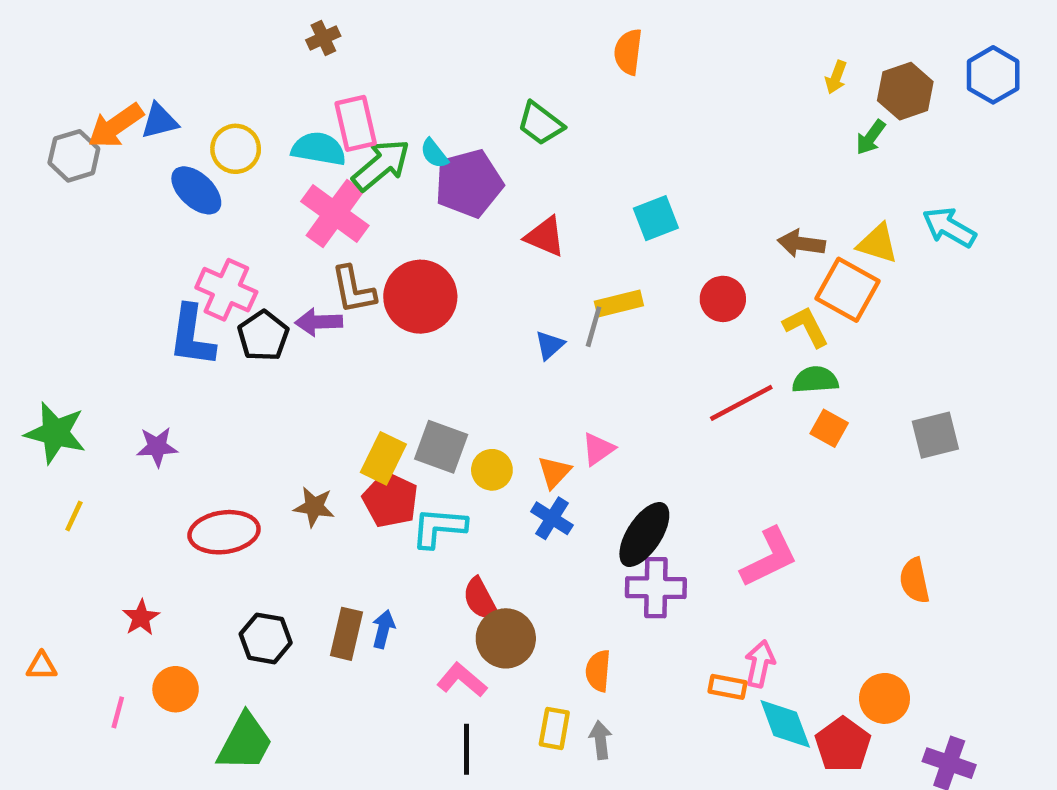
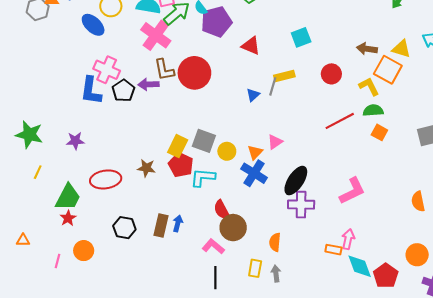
blue cross: (552, 518) -> (254, 173), size x1.4
orange circle: (885, 698) -> (417, 255), moved
green trapezoid: (245, 742) -> (68, 197), moved

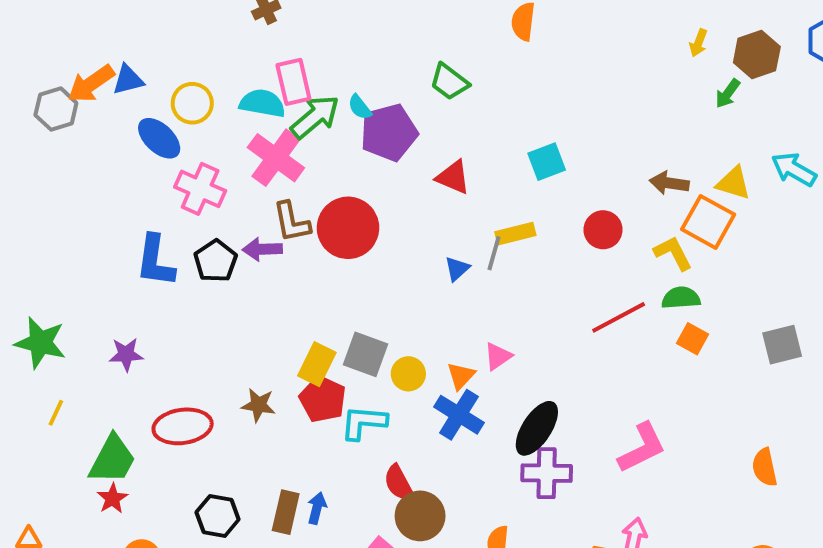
pink cross: (107, 70) -> (200, 189), moved

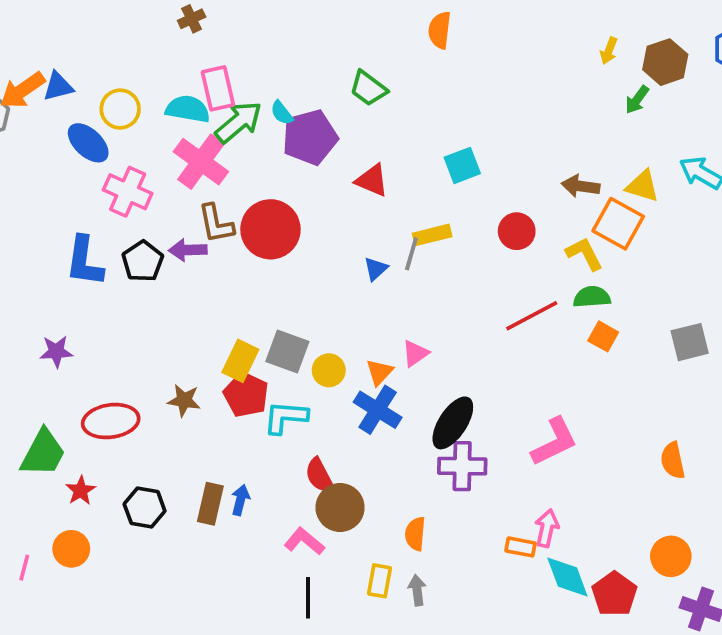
red star: (112, 498) -> (81, 491), moved

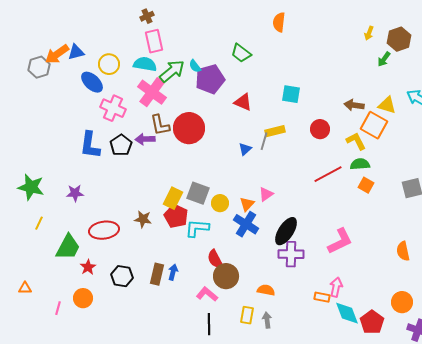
pink rectangle: (218, 88) -> (154, 41), moved
cyan square: (462, 165) -> (291, 94), turned 30
orange semicircle: (415, 534) -> (266, 290), turned 96

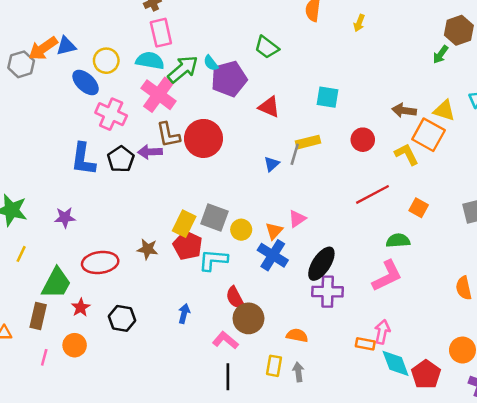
yellow arrow: (369, 33) -> (359, 23), moved
green semicircle: (360, 164) -> (398, 241), moved
brown rectangle: (157, 274) -> (38, 316), moved

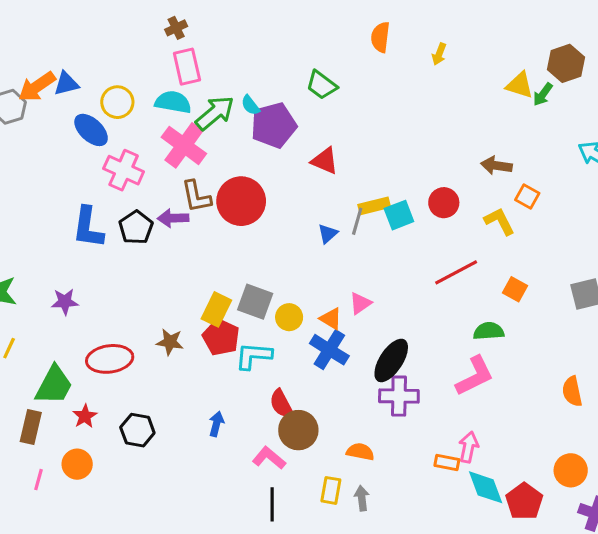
cyan square: (328, 97) -> (399, 215), moved, turned -30
yellow triangle: (444, 110) -> (520, 85), moved
orange square: (428, 135) -> (527, 196), size x0.6
orange triangle: (274, 231) -> (331, 319), turned -42

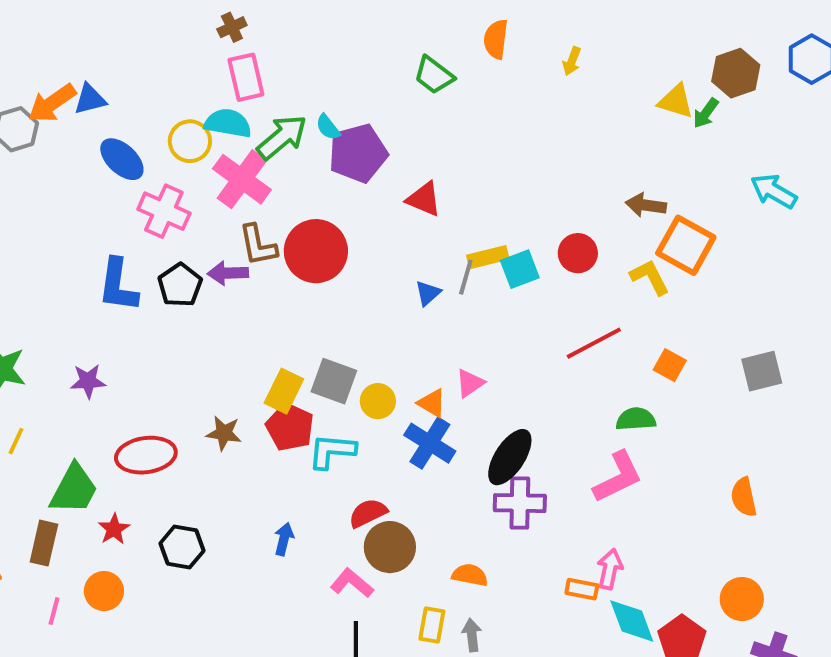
green trapezoid: (322, 85) -> (434, 75), moved
yellow circle: (117, 102) -> (190, 141), moved
orange square: (527, 196) -> (686, 245), size x1.8
red semicircle: (281, 404) -> (368, 513), turned 92

